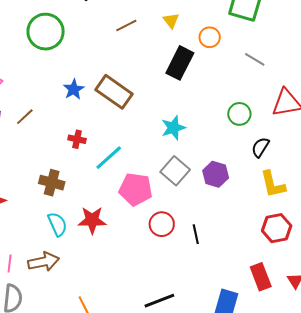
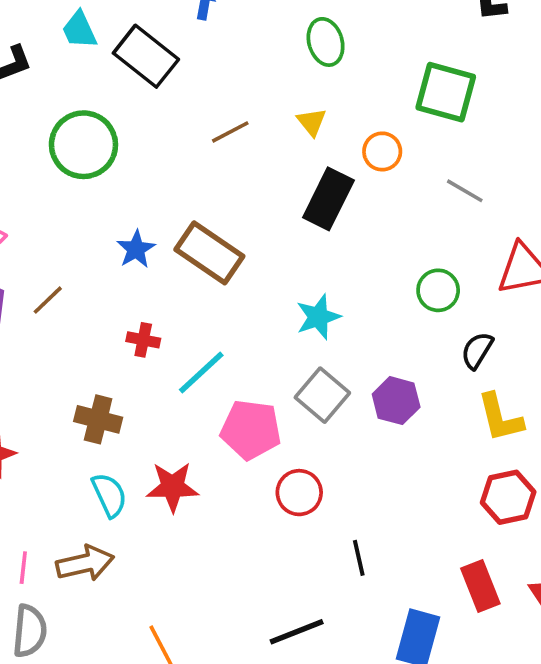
black line: (196, 234) -> (359, 558), moved

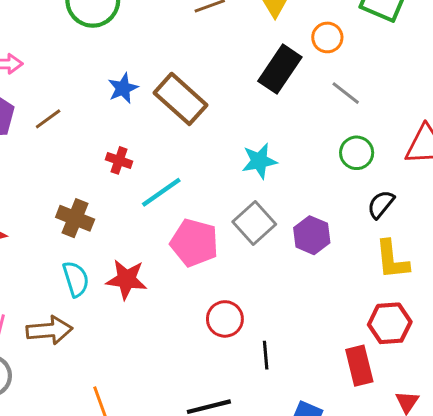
gray line: (465, 191) -> (346, 93), moved
red circle: (299, 493) -> (225, 319), moved
red rectangle: (480, 586) -> (359, 366), moved

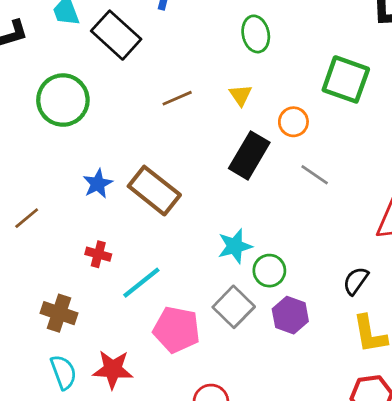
green circle: (357, 153) -> (269, 271), moved

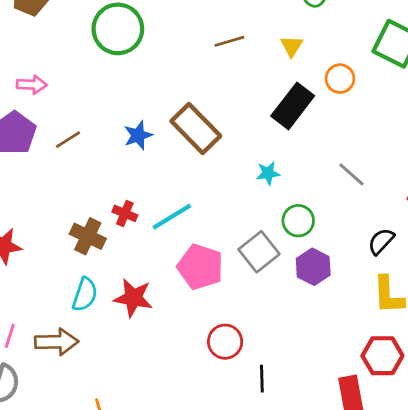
gray line: (315, 175) -> (351, 174), moved
blue star: (98, 184) -> (138, 135), moved
cyan star: (235, 246) -> (268, 173), moved, size x0.7
red cross: (98, 254) -> (125, 213), moved
cyan semicircle: (63, 372) -> (85, 294), turned 32

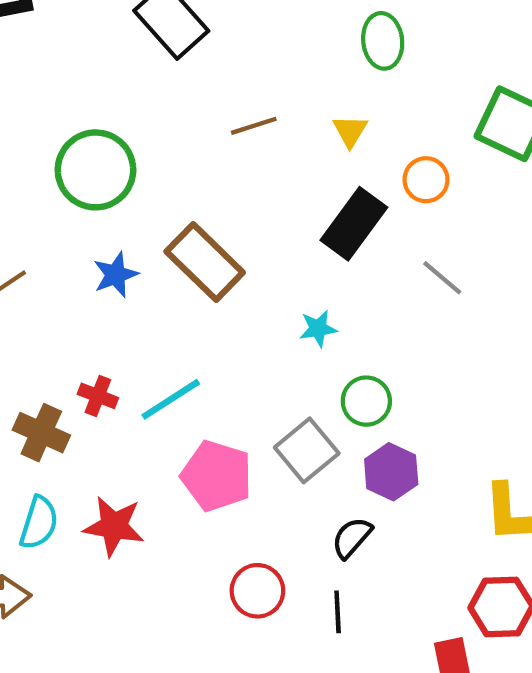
green circle: (118, 29) -> (95, 170), moved
gray line: (351, 174) -> (442, 278), moved
black semicircle: (381, 241) -> (352, 538), moved
black line: (262, 379) -> (338, 612), moved

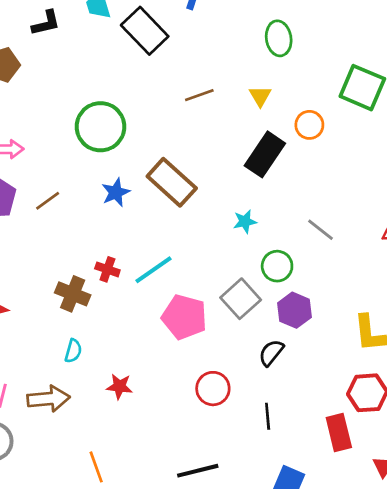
gray line: (442, 278) -> (320, 230), moved
cyan semicircle: (39, 523) -> (73, 351), size x0.7
red star: (114, 526) -> (119, 386), moved, size x0.7
black line: (338, 612) -> (268, 416), moved

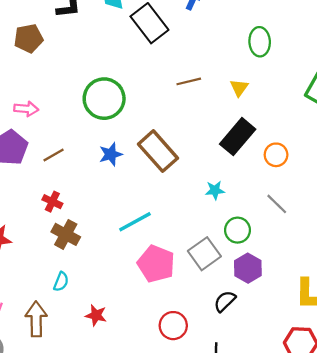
orange circle: (309, 125) -> (276, 155), moved
red cross: (107, 269) -> (52, 202), moved
brown arrow: (48, 399) -> (36, 319), turned -92

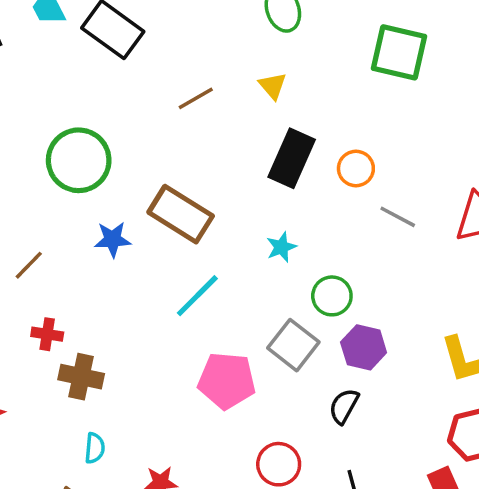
blue star: (111, 154) -> (113, 239), turned 30
gray line: (277, 204) -> (398, 217), moved
cyan line: (135, 222) -> (197, 296), moved

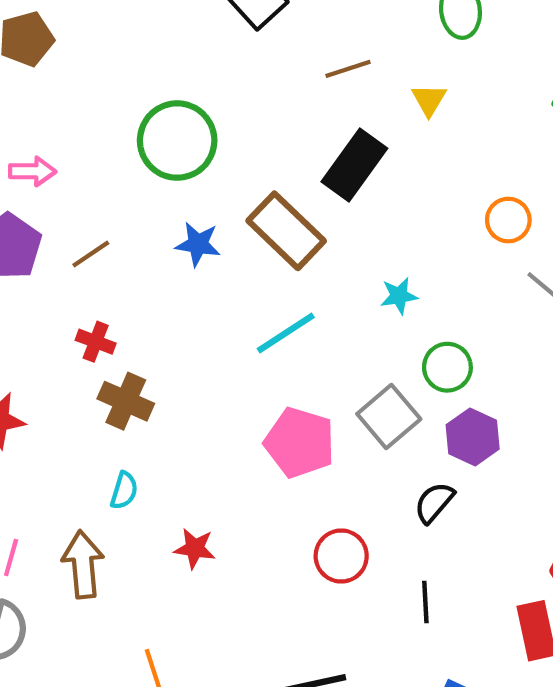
brown line: (196, 98) -> (348, 69), moved
black rectangle: (292, 158) -> (354, 165), moved

